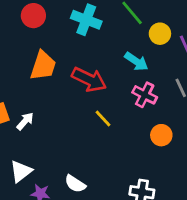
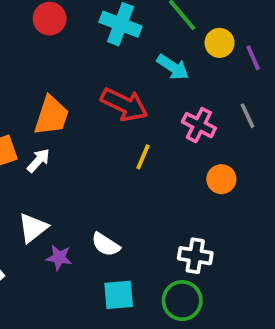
cyan arrow: (136, 61) -> (173, 67), moved
orange trapezoid: (43, 66) -> (51, 116), moved
yellow line: (103, 118) -> (143, 157), turned 66

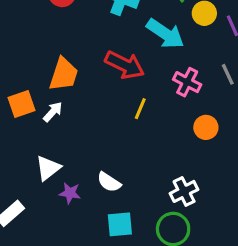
cyan arrow: (173, 67) -> (165, 34), size x1.4
white cross: (195, 256) -> (184, 191), turned -36

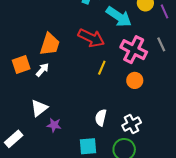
pink cross: (187, 82) -> (134, 50), size x1.4
orange circle: (206, 127) -> (135, 80), moved
white semicircle: (109, 182) -> (101, 118), moved, turned 70

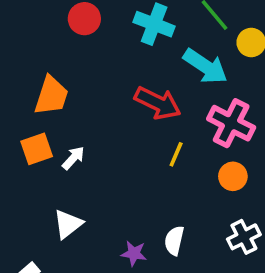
orange trapezoid: (50, 44) -> (51, 96), moved
white cross: (132, 124) -> (244, 237), moved
purple star: (54, 125) -> (134, 253), moved

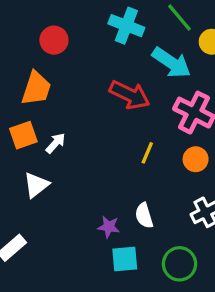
red circle: (84, 19) -> (54, 40), moved
yellow line: (176, 154) -> (147, 153), moved
white triangle: (68, 224) -> (36, 185), moved
white semicircle: (174, 241) -> (144, 216), turned -30

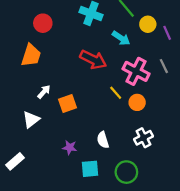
cyan arrow: (171, 63) -> (121, 38), size x0.7
orange square: (23, 135) -> (67, 104), moved
yellow line: (147, 153) -> (116, 93), moved, turned -64
purple star: (109, 227) -> (70, 147), moved

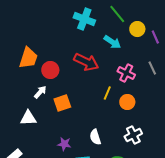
red circle: (43, 23) -> (50, 70), moved
pink cross: (136, 71) -> (126, 73), size x0.7
yellow line: (116, 93) -> (107, 93), turned 64
white triangle: (31, 120) -> (28, 118), turned 36

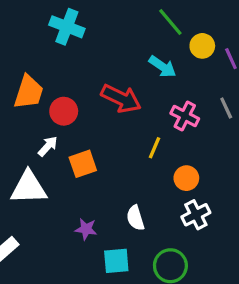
cyan cross: (84, 19) -> (67, 27), moved
orange circle: (127, 102) -> (186, 178), moved
white triangle: (28, 118) -> (29, 188), size x1.4

